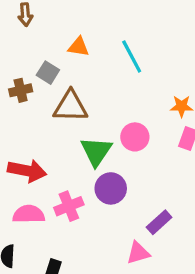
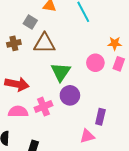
brown cross: (21, 90) -> (14, 43), moved
pink circle: (135, 137) -> (95, 63), moved
purple rectangle: (159, 222) -> (100, 117), turned -35

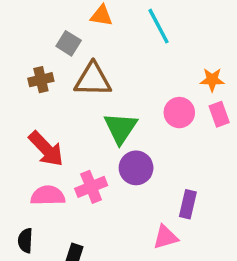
pink rectangle: (119, 64) -> (219, 114), turned -40
red arrow: (17, 84) -> (46, 149), turned 35

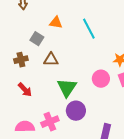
brown triangle: (93, 80) -> (51, 60), size x0.7
red arrow: (46, 149) -> (25, 90), moved, size x0.7

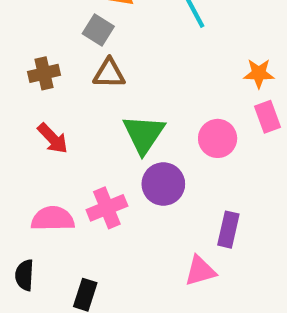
gray square: (37, 39) -> (98, 30), moved
pink circle: (101, 79) -> (218, 138), moved

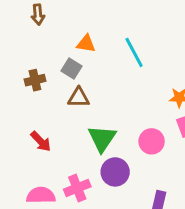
brown cross: (44, 73) -> (35, 80), moved

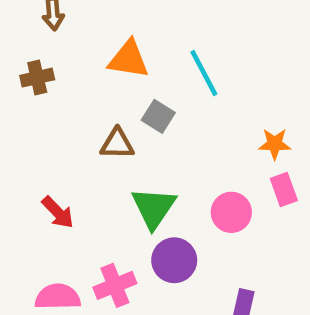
orange triangle: (86, 44) -> (129, 59), size x1.4
gray square: (71, 68) -> (158, 116), moved
brown cross: (35, 80) -> (37, 78), moved

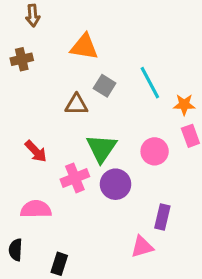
cyan line: (204, 73) -> (150, 83), moved
pink cross: (115, 285) -> (75, 178), moved

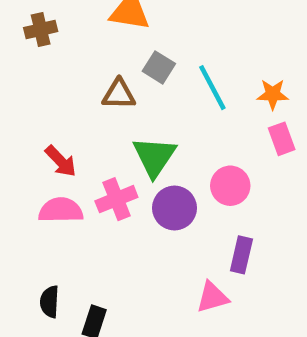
cyan line: (150, 83) -> (212, 88), moved
pink circle: (155, 151) -> (230, 186), moved
pink semicircle: (36, 209) -> (61, 210), moved
black semicircle: (16, 250) -> (50, 302), moved

